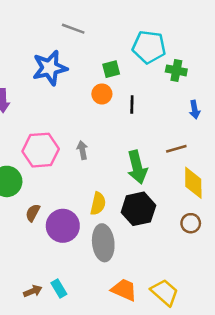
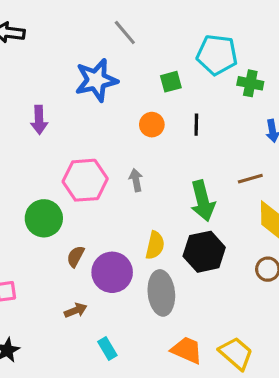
gray line: (73, 29) -> (125, 32), turned 30
orange circle: (102, 94) -> (152, 125), moved
brown arrow: (33, 291) -> (76, 310), moved

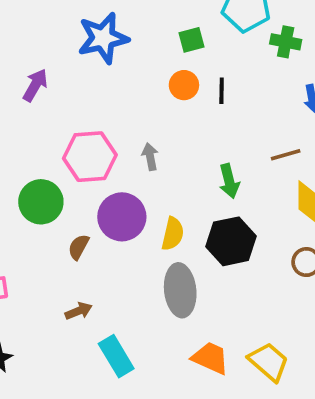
purple arrow: (39, 120) -> (35, 85), turned -148
orange circle: (152, 125) -> (184, 85), moved
green arrow: (203, 201) -> (229, 181), size x0.7
purple circle: (112, 272) -> (122, 217), moved
cyan rectangle: (107, 349) -> (116, 356), size x1.5

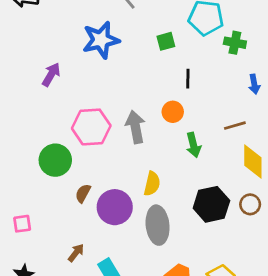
orange circle: (184, 85) -> (173, 112), moved
gray arrow: (150, 157) -> (135, 127), size x1.6
purple circle: (122, 217) -> (115, 207), moved
black hexagon: (231, 241) -> (211, 204), moved
brown arrow: (79, 311) -> (76, 253), moved, turned -30

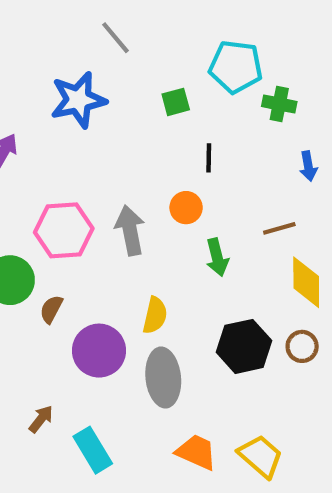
brown semicircle: (83, 193) -> (51, 309), moved

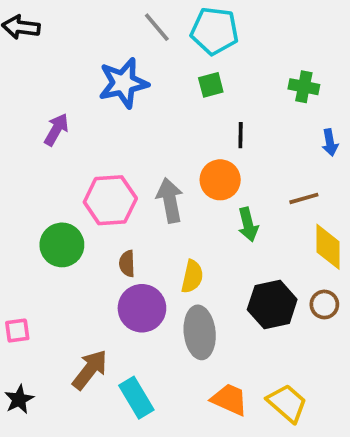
cyan pentagon: (236, 67) -> (215, 31), moved
orange circle: (186, 208) -> (220, 180), size x1.4
brown semicircle: (51, 309) -> (127, 264), moved, turned -30
brown arrow: (41, 419) -> (90, 370), size x1.6

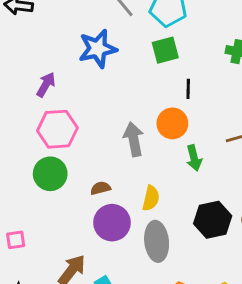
green square: (211, 85) -> (165, 50), size x1.4
pink hexagon: (110, 200) -> (57, 129), moved
brown semicircle: (127, 264) -> (101, 188), turned 78

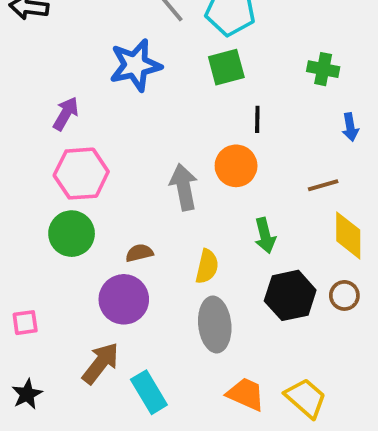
green arrow: (194, 158) -> (265, 235), moved
purple circle: (112, 223) -> (124, 299), moved

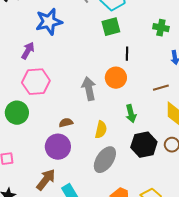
blue star: (135, 65) -> (49, 22), moved
green circle: (72, 234) -> (17, 113), moved
gray ellipse: (215, 325) -> (105, 160), turned 40

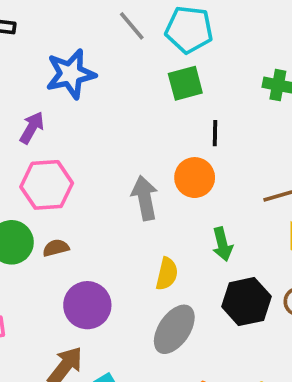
brown semicircle: (66, 123) -> (56, 248), moved

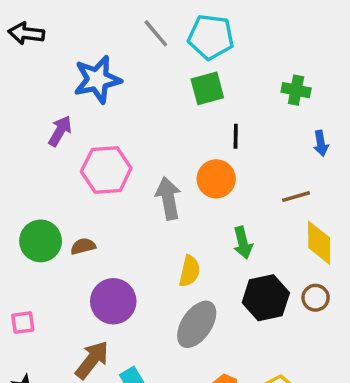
pink hexagon: (47, 185) -> (106, 170), moved

